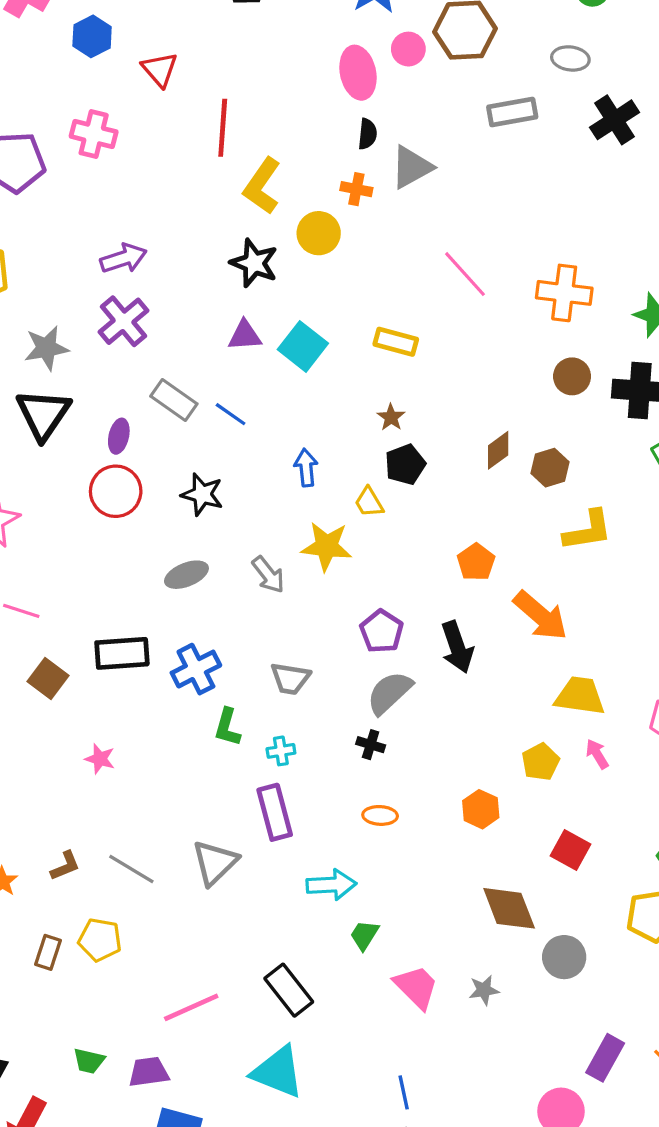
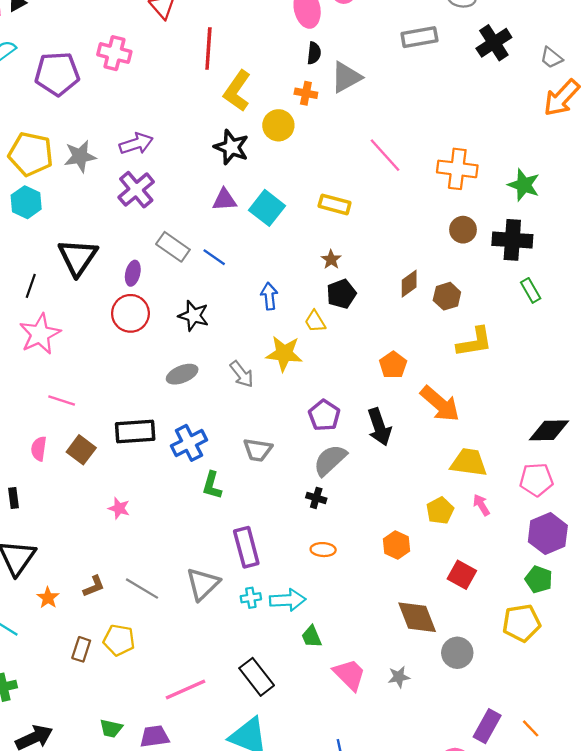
gray star: (46, 348) -> (80, 156), moved
cyan cross: (281, 751) -> (251, 598), moved
green trapezoid: (364, 935) -> (312, 637), turned -55

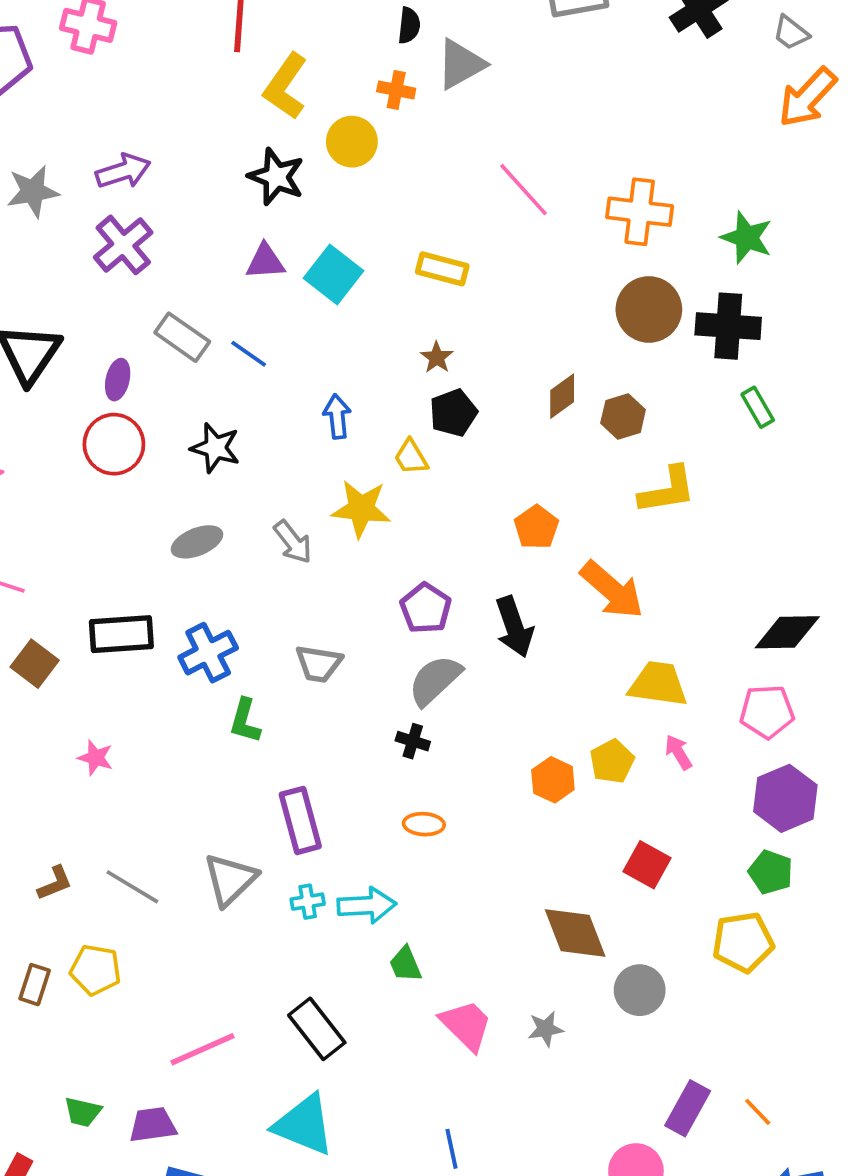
brown circle: (463, 230) -> (649, 309), size x1.5
orange hexagon: (396, 545) -> (553, 780), moved

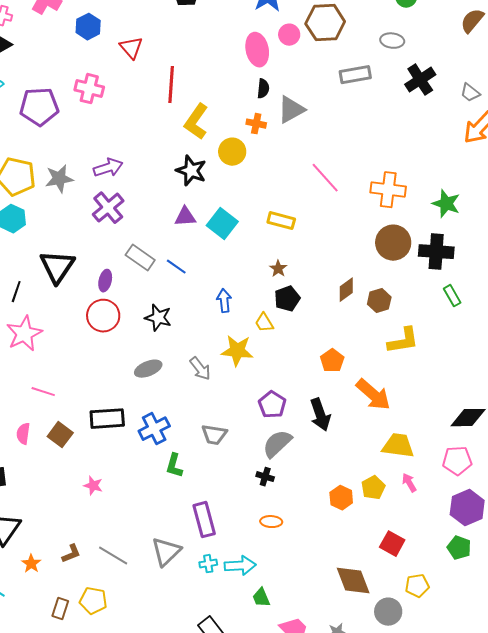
yellow pentagon: (743, 942) -> (417, 586), moved, size x0.7

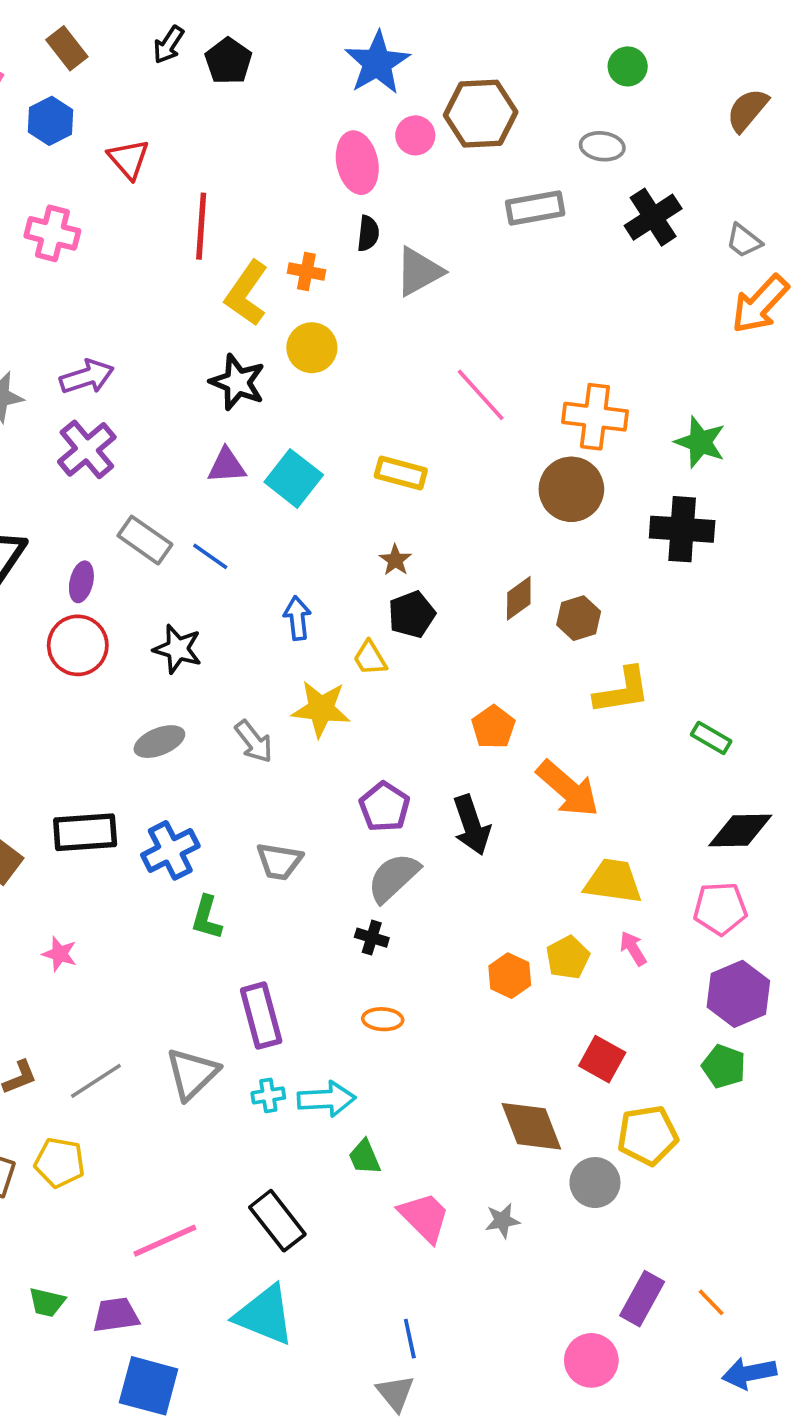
orange cross: (256, 124) -> (306, 272), moved
brown circle: (393, 243) -> (571, 489), moved
green rectangle: (452, 296) -> (711, 738), moved, turned -30
gray line: (113, 556) -> (96, 1081), turned -64
yellow pentagon: (417, 586) -> (648, 1135), size x1.4

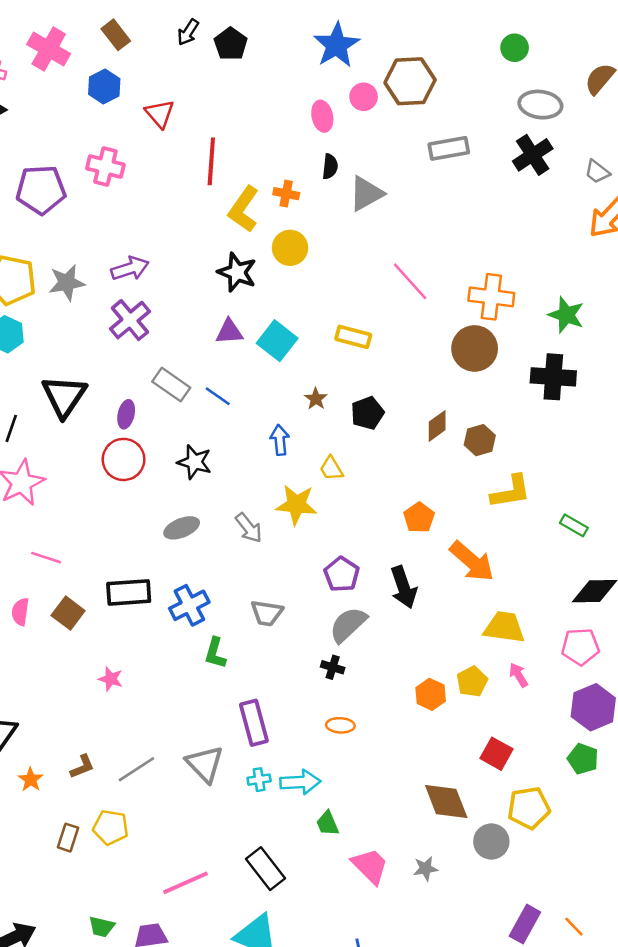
gray ellipse: (602, 146) -> (540, 105), moved, size x1.4
pink ellipse: (357, 163) -> (322, 116), size x0.7
brown star: (395, 560) -> (316, 399), moved
black pentagon: (412, 615) -> (367, 413), moved
gray triangle: (192, 1074) -> (205, 764), turned -30

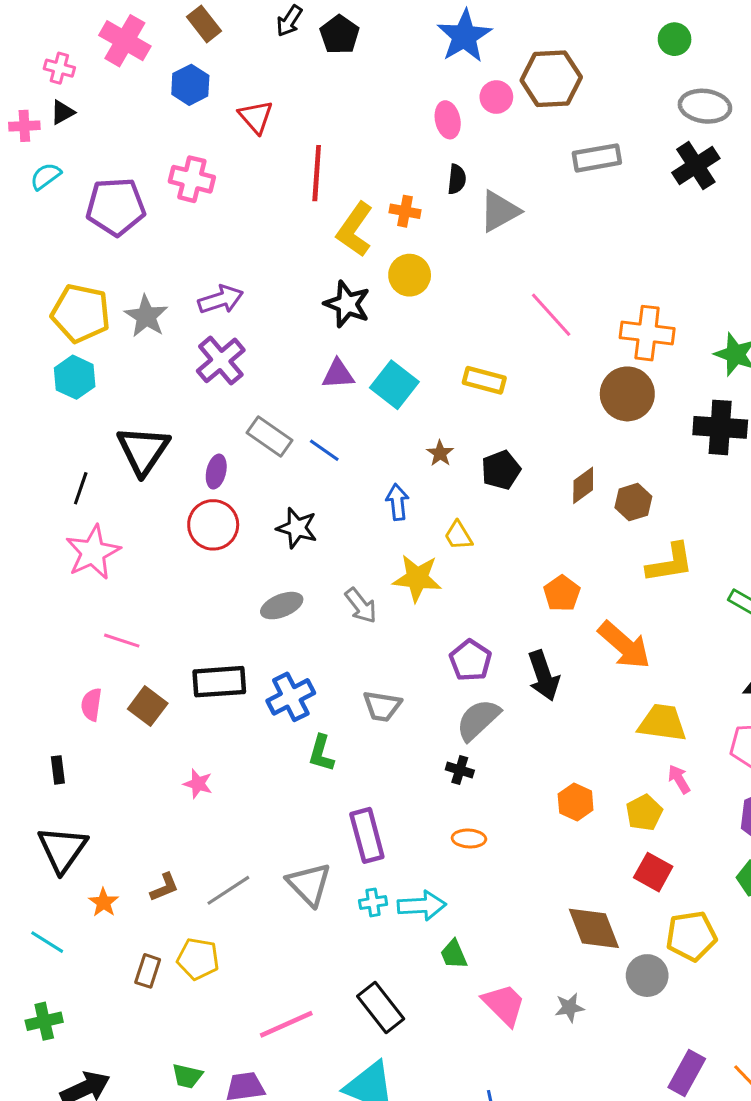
gray star: (67, 283) -> (146, 316), turned -30
yellow pentagon: (472, 681) -> (644, 813), moved

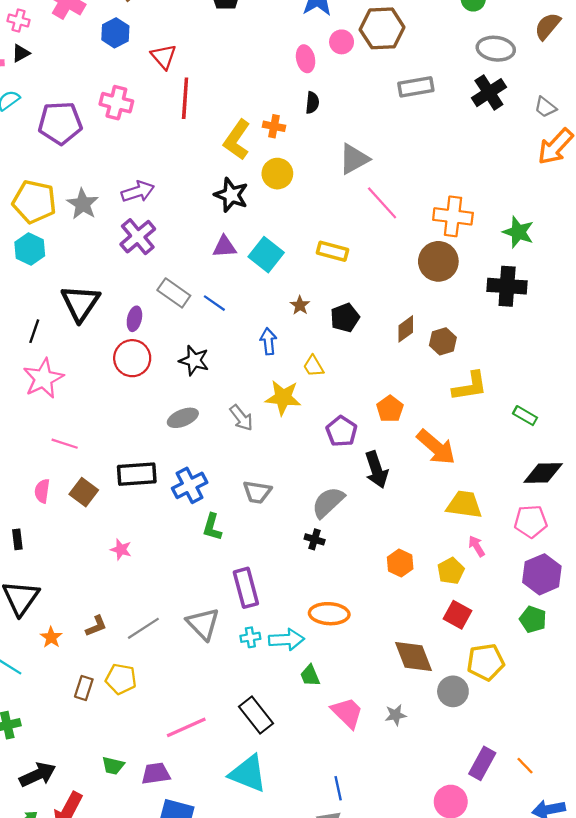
red line: (317, 173) -> (185, 98), moved
gray triangle: (499, 211) -> (354, 159), moved
purple pentagon: (470, 660) -> (342, 431), moved
orange ellipse: (469, 839) -> (329, 614), moved, size x1.6

